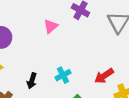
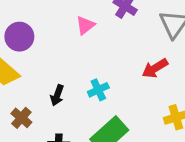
red arrow: (104, 76) -> (155, 68), moved

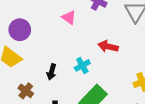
pink triangle: (85, 25) -> (69, 17), turned -42
red arrow: (155, 68) -> (108, 46), moved, turned 48

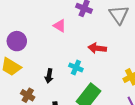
cyan cross: (82, 65) -> (76, 67), turned -32

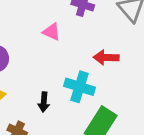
cyan cross: (76, 67) -> (80, 87), size x1.5

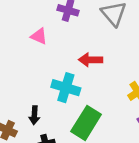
black arrow: (44, 102) -> (34, 115), moved

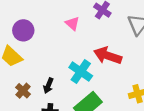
red arrow: (91, 60) -> (108, 56), size x1.4

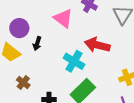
pink triangle: (72, 23) -> (63, 18), size x1.5
black arrow: (48, 86) -> (37, 43), moved

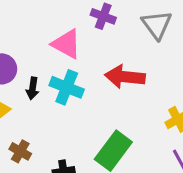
cyan cross: (74, 61) -> (67, 87), moved

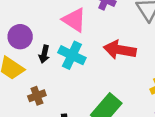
brown cross: (20, 151) -> (37, 96), moved, turned 36

